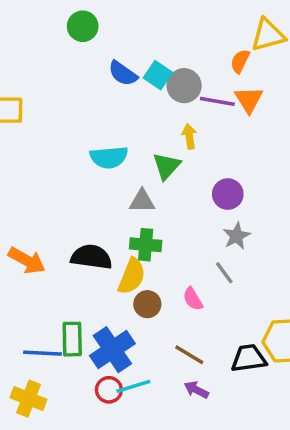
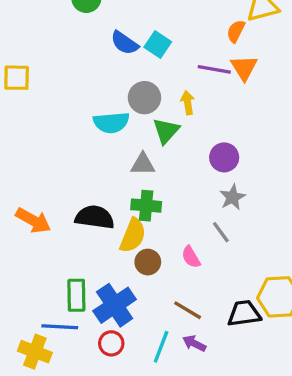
gray circle: (184, 86) -> (144, 98), moved
blue line: (42, 353) -> (60, 327), moved
cyan line: (133, 386) -> (161, 347), moved, turned -52

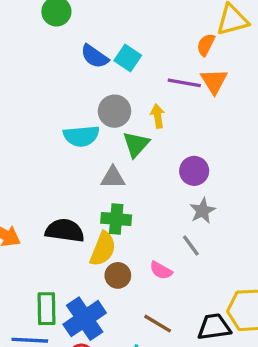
pink semicircle: (191, 257) -> (161, 270), turned -30

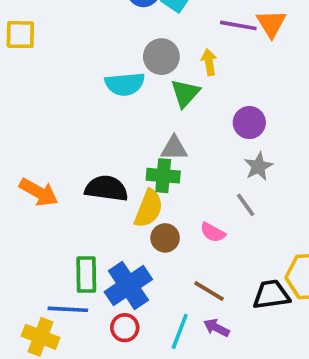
gray triangle: (113, 178) -> (174, 148), moved

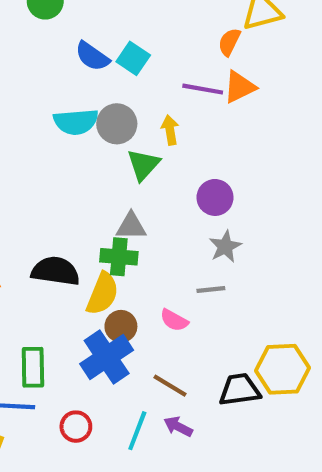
orange triangle: (271, 24) -> (240, 87), turned 36
cyan semicircle: (125, 84) -> (76, 122), moved
gray line: (246, 205) -> (211, 290), turned -60
blue cross: (128, 286) -> (107, 357), moved

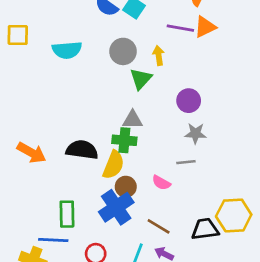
cyan semicircle: (76, 122) -> (67, 50), moved
gray star: (225, 247) -> (195, 133), turned 30

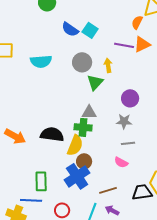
gray star: (195, 133) -> (124, 121), moved
pink semicircle: (161, 183) -> (121, 162), moved
brown line: (159, 226) -> (108, 190), turned -48

